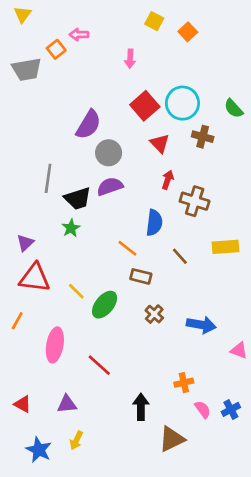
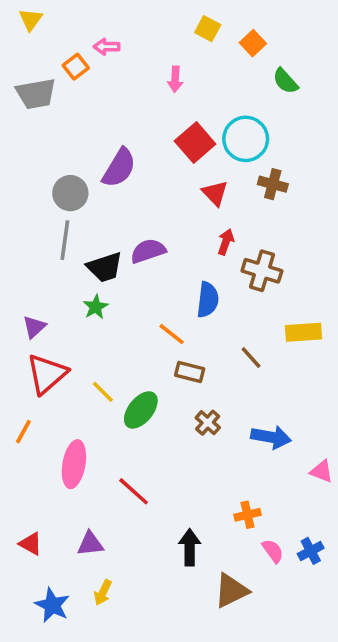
green semicircle: (234, 108) -> (285, 81), moved
gray circle: (109, 153) -> (70, 193), moved
brown line: (180, 256) -> (251, 358), moved
red triangle: (35, 278) -> (47, 374), turned -48

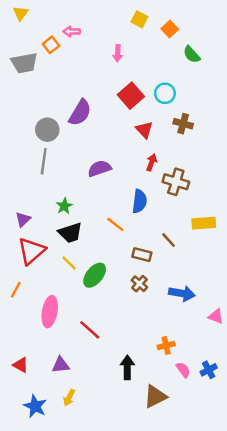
cyan circle: (246, 139) -> (165, 93), size x0.7
black trapezoid: (105, 267) -> (70, 233), moved
brown rectangle: (190, 372) -> (142, 255), moved

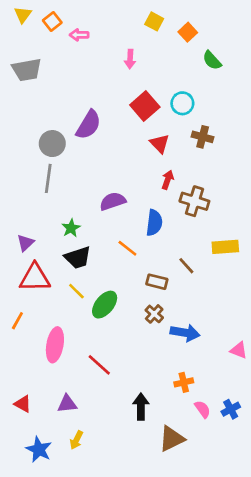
orange square: (51, 45) -> (52, 21), moved
purple semicircle: (99, 168) -> (113, 201), moved
red triangle: (32, 251) -> (35, 278), turned 40
blue arrow: (182, 293) -> (185, 333), moved

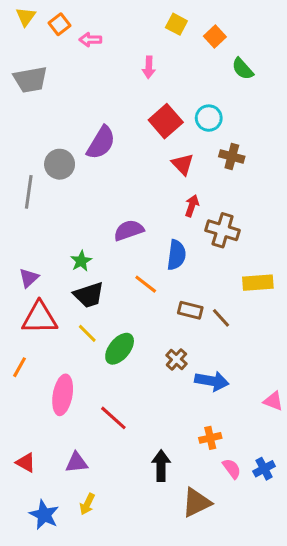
gray line: (48, 178) -> (29, 192), moved
brown line: (186, 266) -> (221, 318), moved
brown rectangle: (157, 282) -> (190, 310), moved

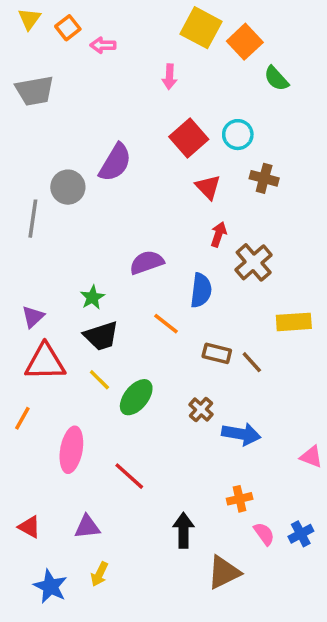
yellow square: (176, 24) -> (201, 28), size x1.6
orange square: (215, 37) -> (245, 42), size x1.4
brown cross: (223, 230) -> (254, 262), turned 32

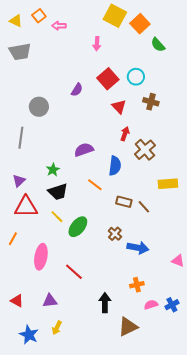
yellow triangle: (29, 19) -> (16, 21), moved, turned -40
purple semicircle: (115, 163) -> (77, 90), moved, size x0.6
gray line: (33, 219) -> (21, 138), moved
pink semicircle: (264, 534) -> (151, 305), turned -72

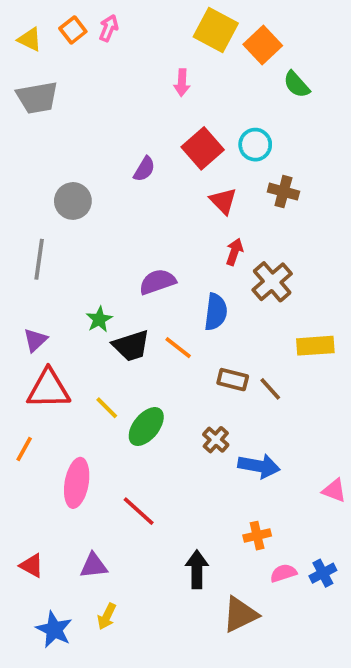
pink arrow: (59, 26) -> (109, 28), moved, turned 112
black trapezoid: (58, 192) -> (131, 346), moved

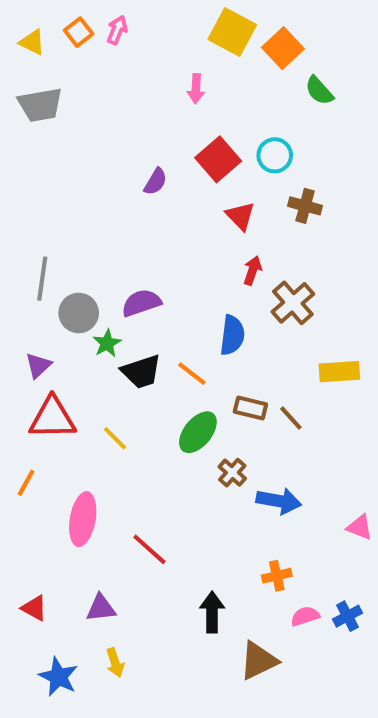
gray circle: (73, 201) -> (79, 313), moved
purple semicircle: (157, 282) -> (141, 303), moved
green ellipse: (146, 427) -> (198, 432), moved
yellow arrow: (107, 616) -> (115, 663), turned -44

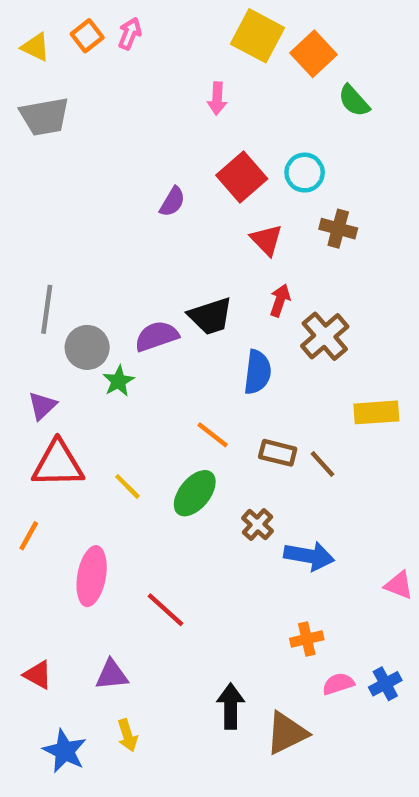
black trapezoid: (141, 372) -> (210, 316), moved
orange line: (192, 374) -> (213, 435), moved
green ellipse: (198, 432) -> (195, 493), moved
black arrow: (212, 612) -> (231, 706), moved

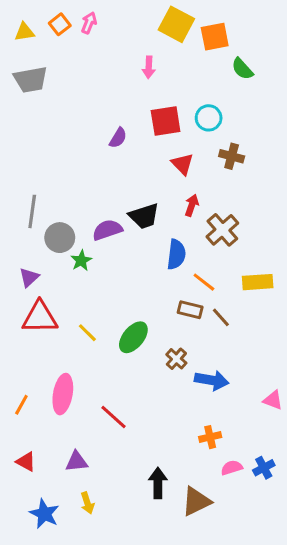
yellow triangle: (36, 47) -> (24, 32), turned -35
orange square: (314, 54) -> (215, 37), turned 32
red square: (242, 177) -> (166, 121), turned 32
orange line: (213, 435) -> (204, 282), moved
orange line: (29, 536) -> (21, 405), moved

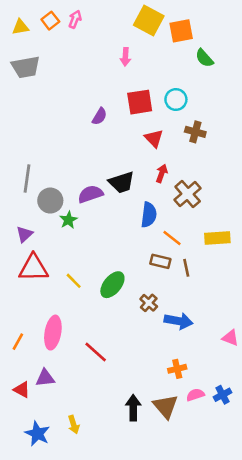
brown line: (221, 317) -> (186, 268), turned 30
purple triangle: (77, 462) -> (45, 378), moved
brown triangle: (196, 501) -> (166, 406), moved, turned -44

